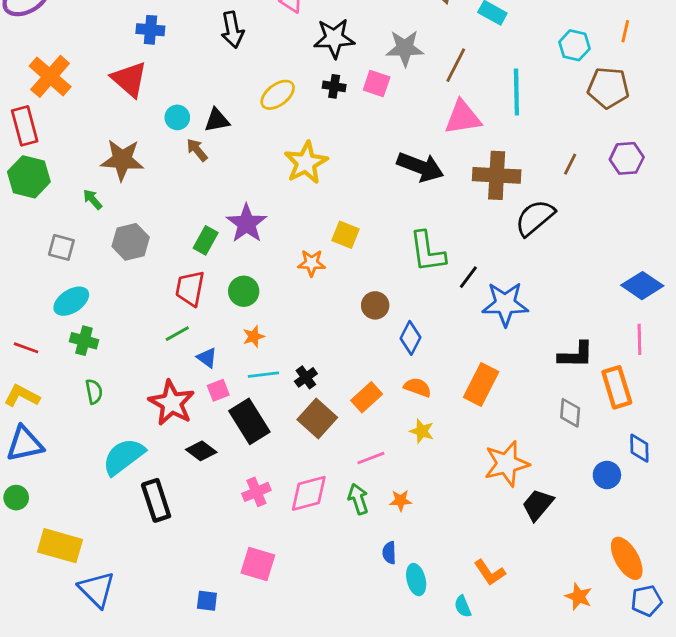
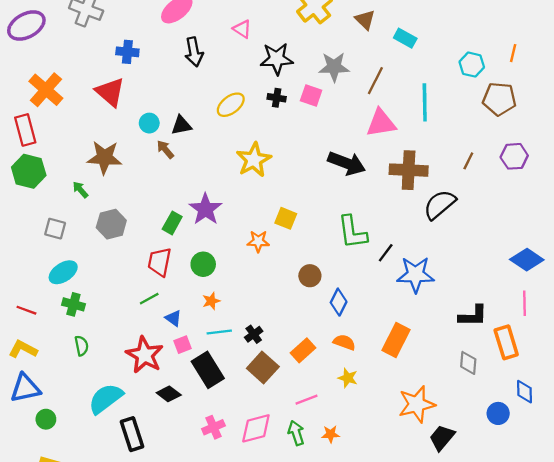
green circle: (16, 498) -> (46, 419), moved

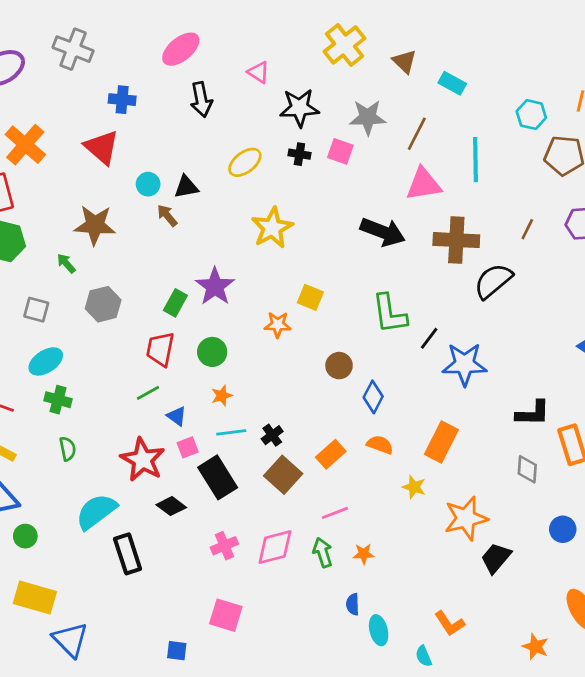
yellow star: (348, 378) -> (414, 487), moved

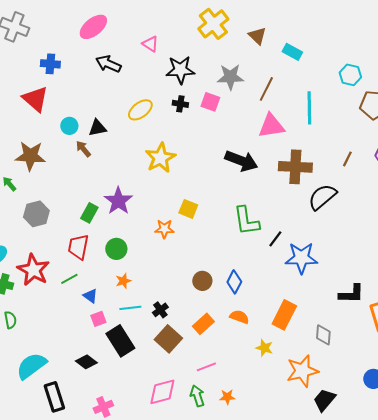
black arrow: (201, 100) -> (108, 64), turned 125
brown circle: (339, 366) -> (202, 281), moved
red star: (143, 460) -> (33, 270), moved
gray diamond: (527, 469) -> (323, 335), moved
pink cross: (224, 546) -> (103, 407), moved

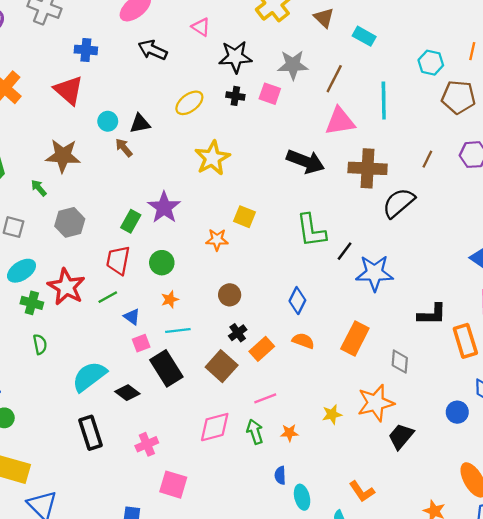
brown circle: (202, 281) -> (230, 295), moved
black cross: (160, 310) -> (238, 333), moved
yellow star: (264, 348) -> (332, 414), moved, turned -30
cyan semicircle: (31, 366) -> (89, 376), moved

